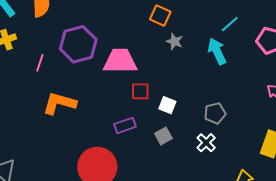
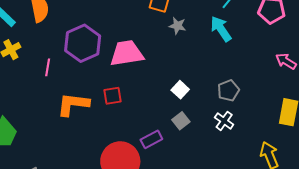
red square: (140, 91) -> (112, 96), moved
white square: (167, 105) -> (180, 90), turned 30
purple rectangle: (125, 125) -> (151, 139), moved

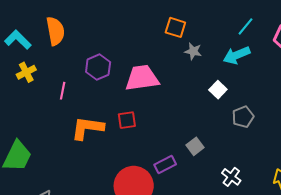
cyan arrow: (221, 29) -> (237, 55), turned -80
purple hexagon: (83, 43) -> (98, 67), size x0.7
white square: (180, 90) -> (218, 90), moved
white cross: (224, 121) -> (231, 177), moved

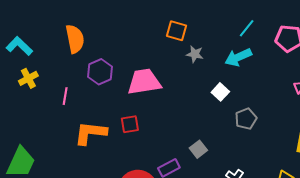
orange semicircle: (55, 31) -> (75, 39), moved

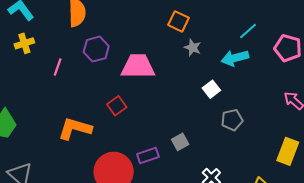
red square: (130, 124) -> (117, 106), turned -36
orange L-shape: (90, 133) -> (75, 129), moved

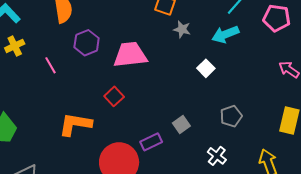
pink line: (58, 67) -> (51, 65), turned -42
gray pentagon: (232, 120) -> (231, 116), moved

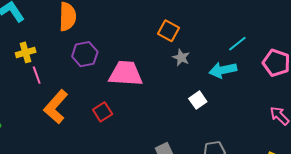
yellow cross: (15, 46) -> (26, 52), moved
pink line: (51, 65) -> (37, 75), moved
orange L-shape: (75, 124) -> (56, 107), moved, turned -68

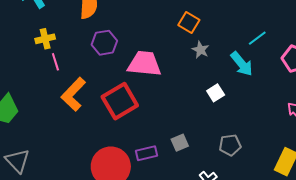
cyan arrow: (223, 70) -> (242, 64), turned -120
red square: (103, 112) -> (120, 101), size x1.8

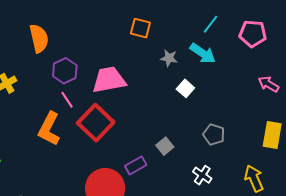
gray star: (200, 50) -> (169, 58), moved
pink line: (55, 62) -> (67, 100), moved
gray pentagon: (230, 145) -> (214, 135), turned -30

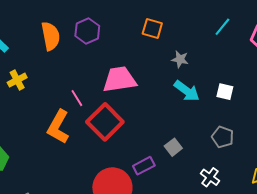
cyan arrow: (203, 53) -> (187, 91), moved
purple hexagon: (65, 71) -> (87, 31), moved
white square: (185, 88) -> (225, 92), moved, turned -30

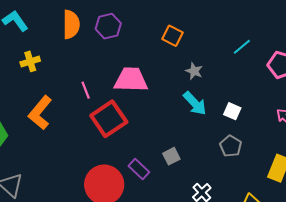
orange L-shape: (58, 127) -> (40, 113), moved
gray pentagon: (223, 137) -> (231, 146), moved
purple rectangle: (144, 166) -> (139, 169), turned 60

